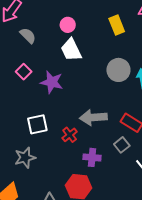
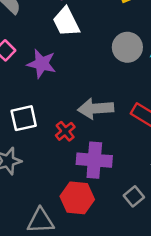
gray square: (122, 145) -> (134, 196), moved
purple cross: (92, 157) -> (94, 160), size x1.5

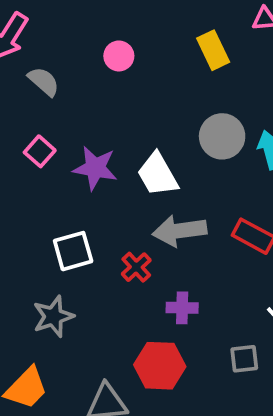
white trapezoid: (66, 22) -> (158, 175), moved
purple cross: (94, 160) -> (182, 308), size x0.6
gray square: (134, 196) -> (244, 359), turned 36

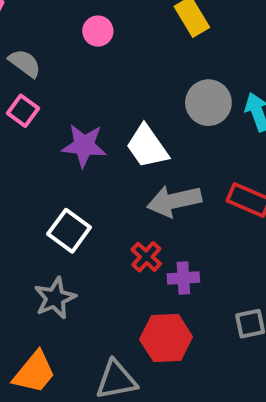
pink square: (40, 151) -> (23, 111), moved
white square: (73, 251) -> (69, 231), turned -33
red cross: (136, 267) -> (146, 257), moved

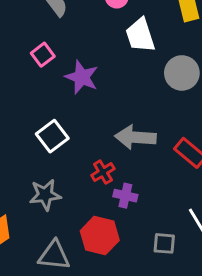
pink square: (23, 111) -> (43, 55), moved
white trapezoid: (147, 147) -> (140, 35), moved
gray star: (55, 298) -> (45, 195), moved

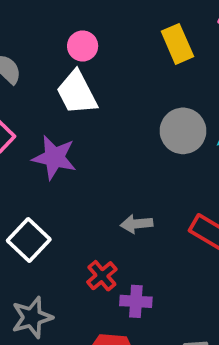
white trapezoid: (140, 35) -> (77, 93), moved
gray arrow: (135, 137) -> (137, 224), size x0.6

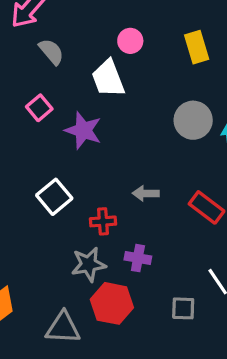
pink circle: (83, 46) -> (130, 41), moved
red cross: (102, 276) -> (103, 221), moved, turned 30
gray star: (32, 317) -> (89, 264), moved

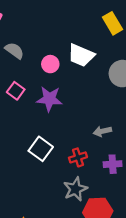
pink circle: (130, 41) -> (50, 64), moved
white trapezoid: (108, 78) -> (81, 55), moved, turned -32
purple cross: (138, 258) -> (113, 164), moved

